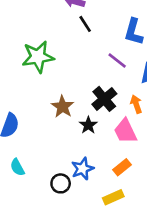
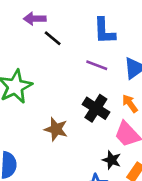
black star: (88, 125) -> (112, 160), moved

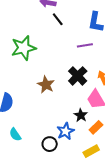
purple line: (97, 65) -> (85, 45), turned -42

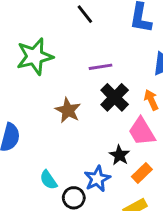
purple line: (85, 45) -> (100, 67), moved
cyan semicircle: (15, 135) -> (48, 180), moved

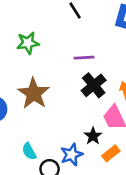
green star: (35, 56) -> (28, 43), size x0.7
brown star: (68, 110) -> (34, 93), moved, size x1.4

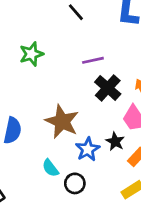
brown star: (34, 93) -> (62, 122), moved
blue star: (72, 155) -> (88, 149), moved

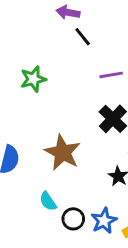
purple line: (93, 60) -> (111, 75), moved
blue star: (88, 149) -> (104, 221), moved

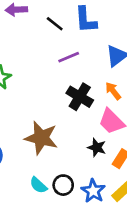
black line: (83, 37) -> (55, 24), moved
black circle: (73, 219) -> (63, 185), moved

